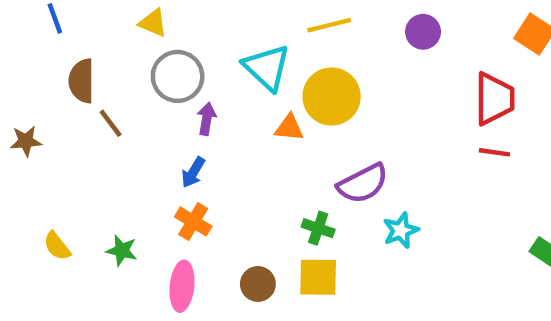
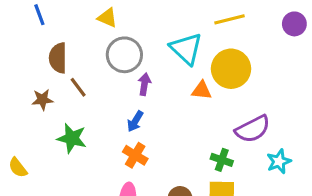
brown star: (26, 141) -> (42, 100), moved
yellow semicircle: (57, 246) -> (18, 168), moved
green star: (122, 250) -> (72, 138), moved, size x1.4

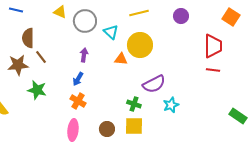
blue line: (39, 15) -> (16, 10), turned -56
cyan triangle: (186, 49) -> (111, 32), size x0.7
gray circle: (124, 55) -> (85, 21), moved
brown star: (42, 100) -> (18, 65), size x1.5

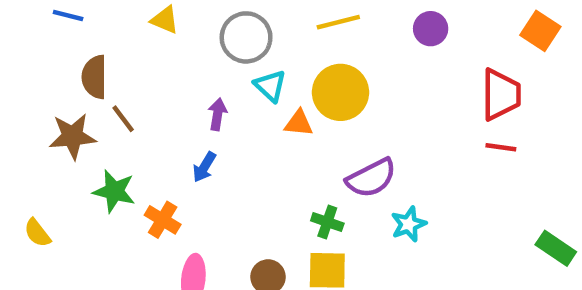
gray circle: (85, 21) -> (246, 37), moved
cyan triangle: (111, 32) -> (270, 86), moved
orange cross: (78, 101) -> (163, 220), moved

